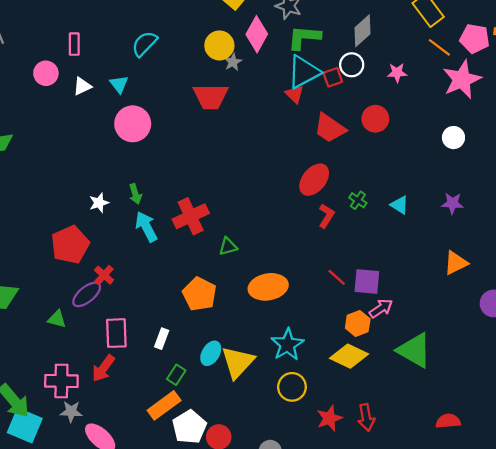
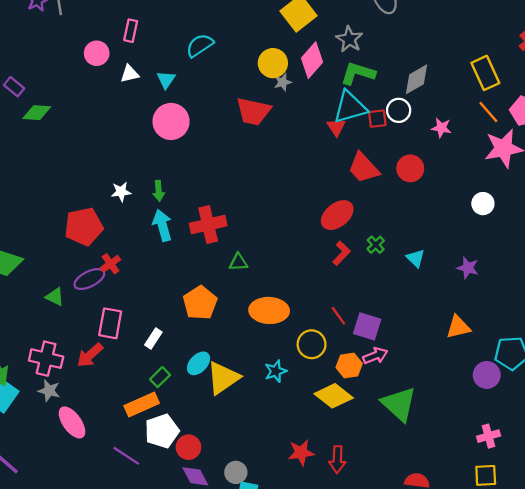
cyan star: (287, 345) -> (276, 371), size x0.7
yellow circle: (292, 387) -> (312, 344), moved

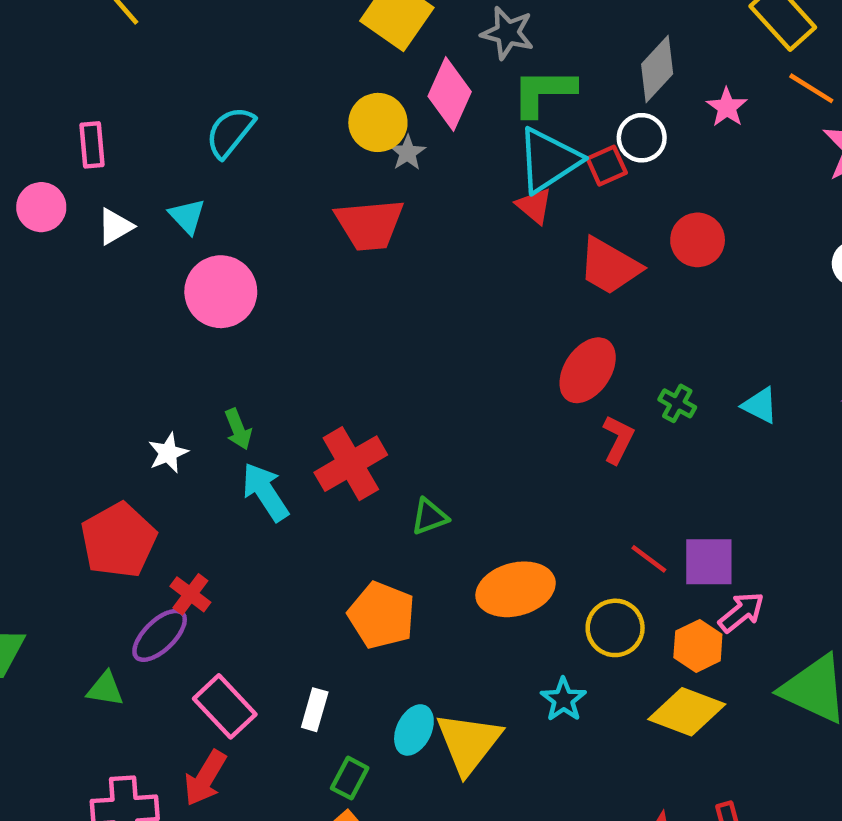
pink star: (441, 128) -> (727, 107), moved, turned -30
pink rectangle: (110, 323) -> (225, 706), turned -36

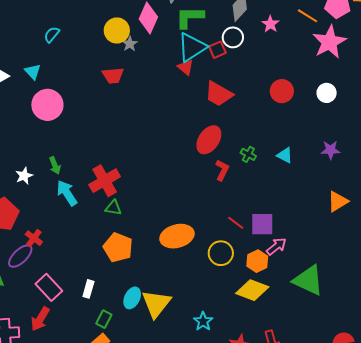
cyan semicircle: (230, 132) -> (52, 35), size x0.7
red trapezoid: (370, 225) -> (113, 75), size x0.7
red circle: (698, 240) -> (282, 91), moved
green triangle: (429, 517) -> (113, 208), moved, turned 30
cyan star: (563, 700) -> (203, 321), moved

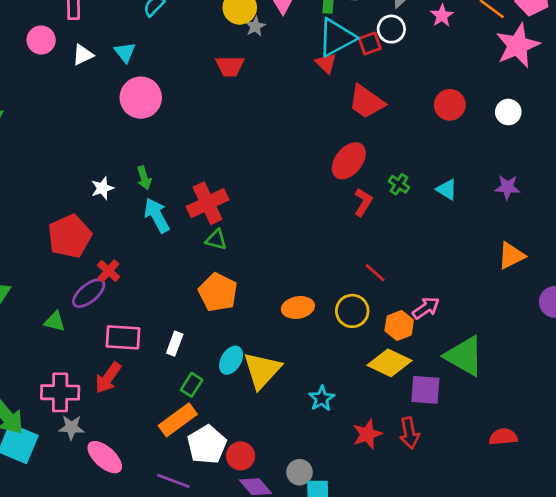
purple square: (262, 224) -> (425, 390), moved
orange ellipse: (177, 236) -> (298, 307), moved, size x0.7
pink rectangle: (49, 287) -> (123, 337), turned -48

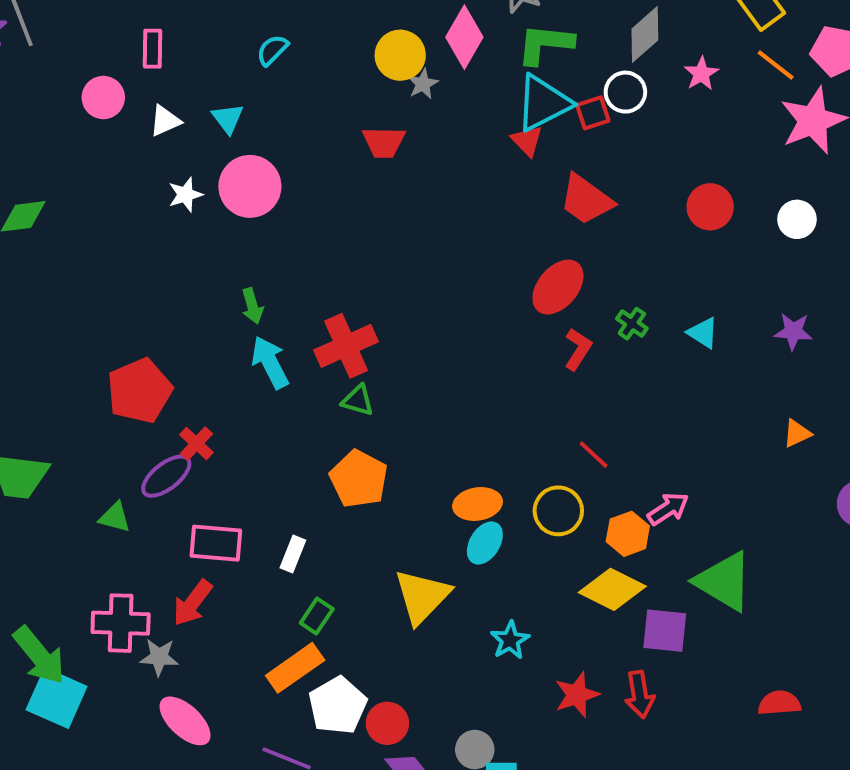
white star: (102, 188) -> (185, 195), moved
orange triangle: (511, 256) -> (797, 433), size x0.7
cyan ellipse: (231, 360) -> (485, 543), moved
gray star: (71, 427) -> (159, 657), moved

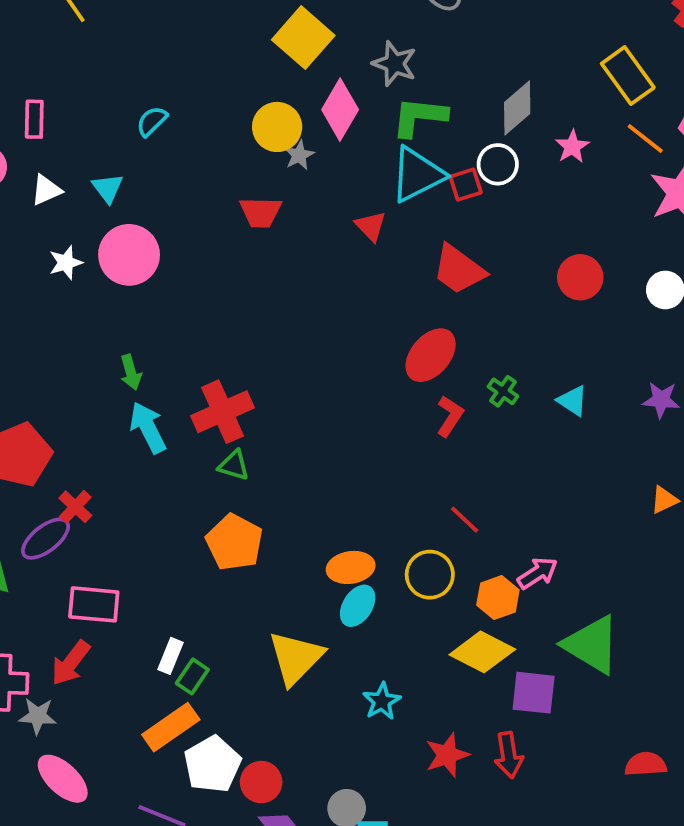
red triangle: (527, 141) -> (371, 226), moved
white rectangle: (293, 554) -> (171, 656), moved

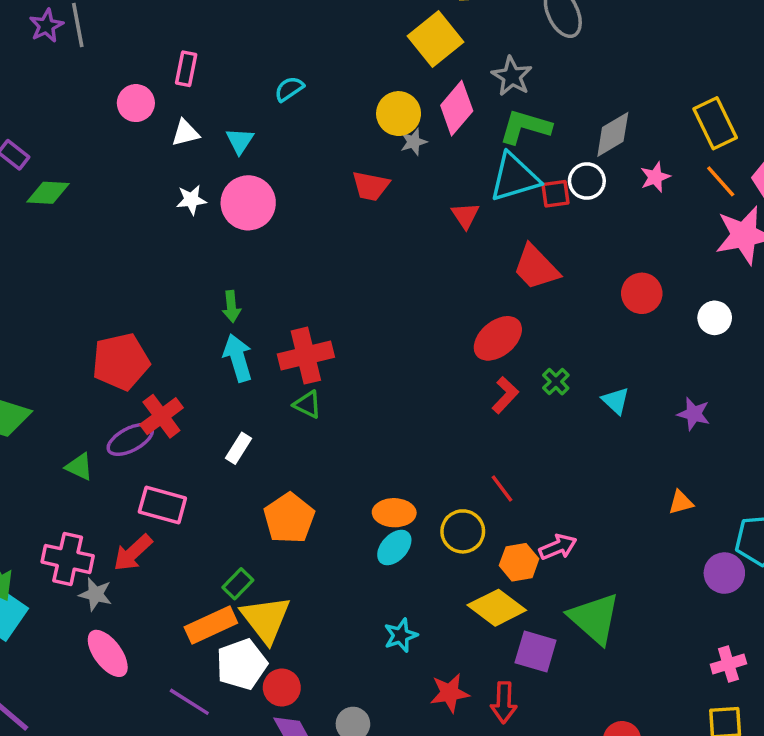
red cross: (75, 507) -> (161, 416), size x1.4
orange pentagon: (234, 542) -> (289, 518), moved
white rectangle: (171, 656) -> (238, 448), moved
yellow triangle: (296, 658) -> (266, 619), moved, turned -32

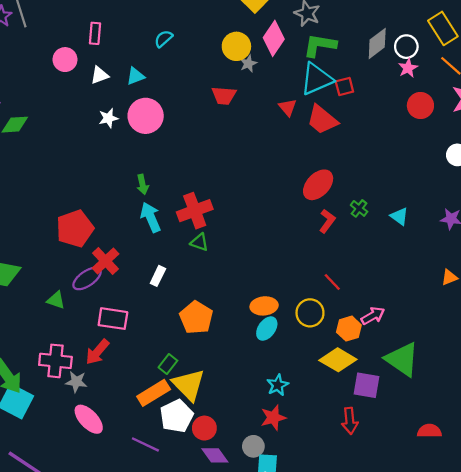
cyan triangle: (240, 141) -> (135, 76), turned 42
white circle: (587, 181) -> (406, 47), moved
red trapezoid: (536, 267) -> (322, 120), moved
red circle: (642, 293) -> (420, 105), moved
red star: (450, 693) -> (273, 418), moved

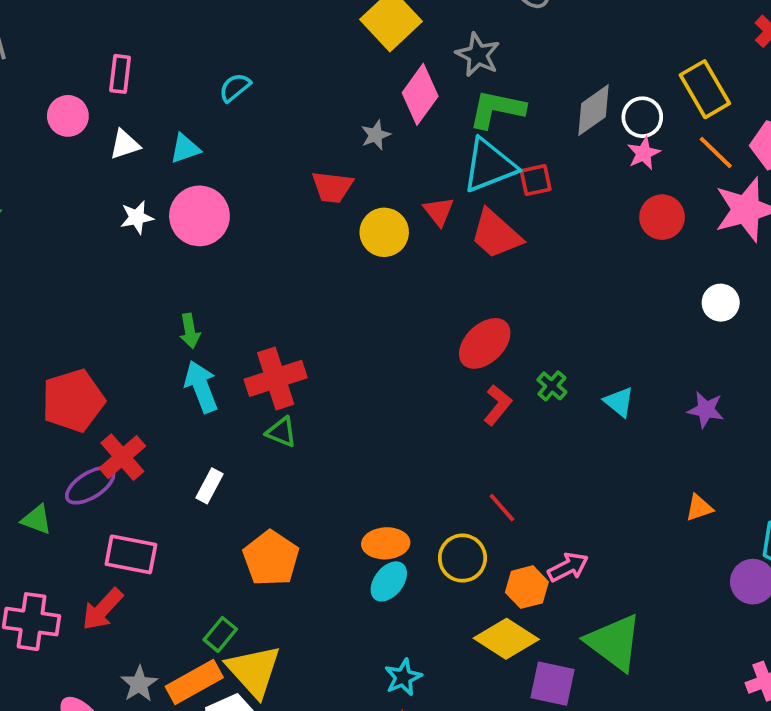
yellow circle: (236, 46) -> (384, 232), moved
gray star: (76, 382) -> (139, 684), moved, turned 30

